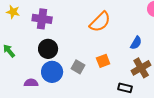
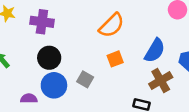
blue semicircle: (136, 43) -> (155, 51), size x1.5
orange square: (103, 61) -> (115, 59), moved

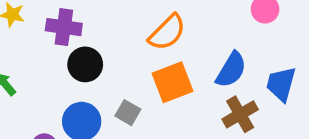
black circle: (49, 58) -> (85, 64), moved
orange square: (115, 59) -> (172, 82), size x1.6

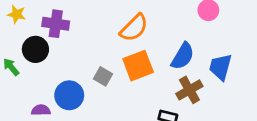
black circle: (85, 64) -> (35, 49), moved
gray square: (128, 113) -> (103, 76), moved

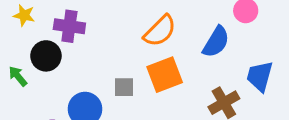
blue semicircle: (183, 56) -> (216, 42), moved
gray square: (103, 76) -> (124, 87), turned -30

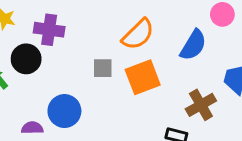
gray square: (124, 87) -> (103, 68), moved

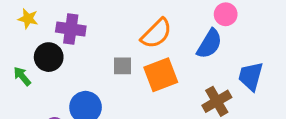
pink circle: (222, 14) -> (226, 14), moved

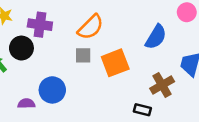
pink circle: (226, 14) -> (187, 12), moved
orange semicircle: (156, 33) -> (91, 27), moved

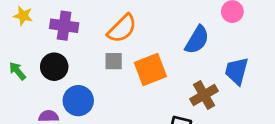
black circle: (21, 48) -> (54, 67), moved

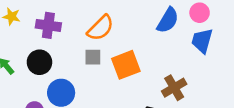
blue semicircle: (197, 40) -> (168, 20), moved
blue trapezoid: (237, 71) -> (202, 41), moved

